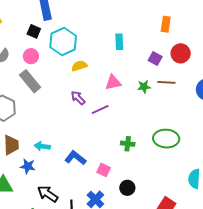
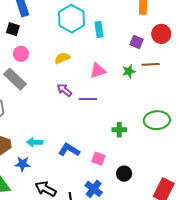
cyan hexagon: (63, 42) -> (72, 19), moved
pink circle: (31, 56) -> (21, 54), moved
purple line: (100, 110) -> (88, 99), turned 30

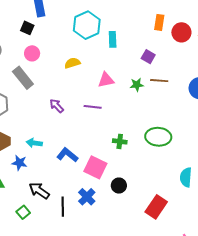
red circle: (161, 34) -> (181, 32), moved
purple arrow: (64, 90) -> (57, 106), moved
pink square: (98, 159) -> (95, 167), size x1.6

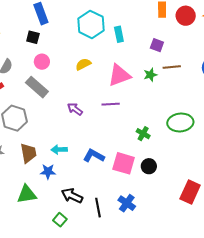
pink triangle: (106, 80) -> (119, 75), size x1.4
green cross: (120, 141) -> (143, 134), turned 32
black circle: (119, 186) -> (149, 166), moved
blue cross: (87, 197) -> (127, 203), moved

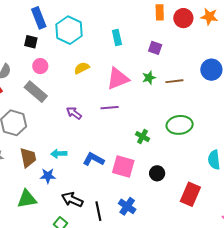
cyan hexagon: (91, 24) -> (69, 30), moved
brown line: (172, 67) -> (174, 81), moved
black circle: (149, 166) -> (157, 173), moved

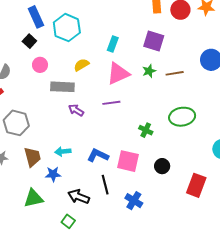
cyan rectangle: (117, 38) -> (113, 44), moved, turned 35
black square: (31, 42) -> (29, 41), turned 32
purple square: (155, 48) -> (154, 41), size x1.5
gray rectangle: (36, 92) -> (62, 87), moved, turned -35
black line: (98, 211) -> (105, 185), moved

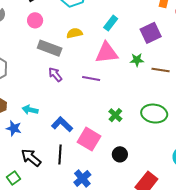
purple square: (154, 41) -> (151, 33), turned 30

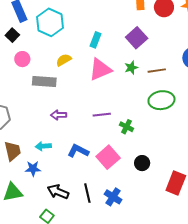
purple arrow: (55, 75) -> (59, 115), moved, turned -35
purple line: (91, 79) -> (102, 115), moved
green ellipse: (154, 114) -> (161, 100), moved
pink square: (89, 139) -> (108, 157), turned 35
black line: (60, 154) -> (87, 193), moved

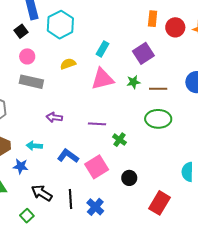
gray rectangle: (44, 82) -> (31, 82), moved

